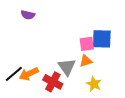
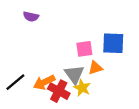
pink square: (87, 44) -> (84, 49), moved
orange arrow: (29, 74) -> (44, 82), moved
yellow star: (94, 84) -> (82, 88), moved

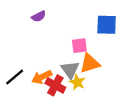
purple semicircle: (31, 17) -> (39, 16), moved, turned -40
blue square: (113, 43) -> (107, 25), moved
orange triangle: (95, 68) -> (90, 63), size x1.5

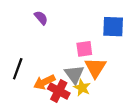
purple semicircle: (39, 16) -> (41, 18), turned -104
orange triangle: (90, 63) -> (95, 68), turned -40
black line: (15, 77) -> (18, 69), moved, turned -30

